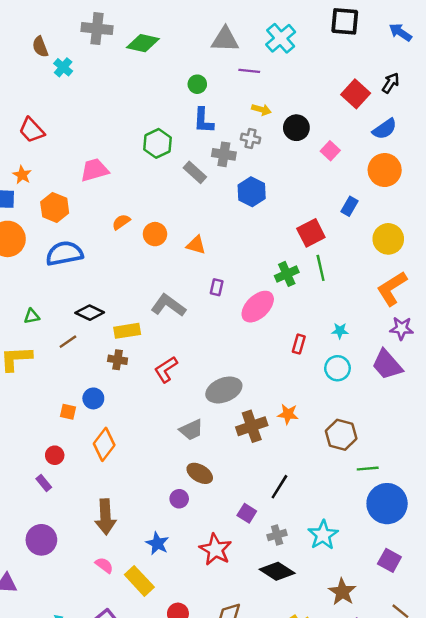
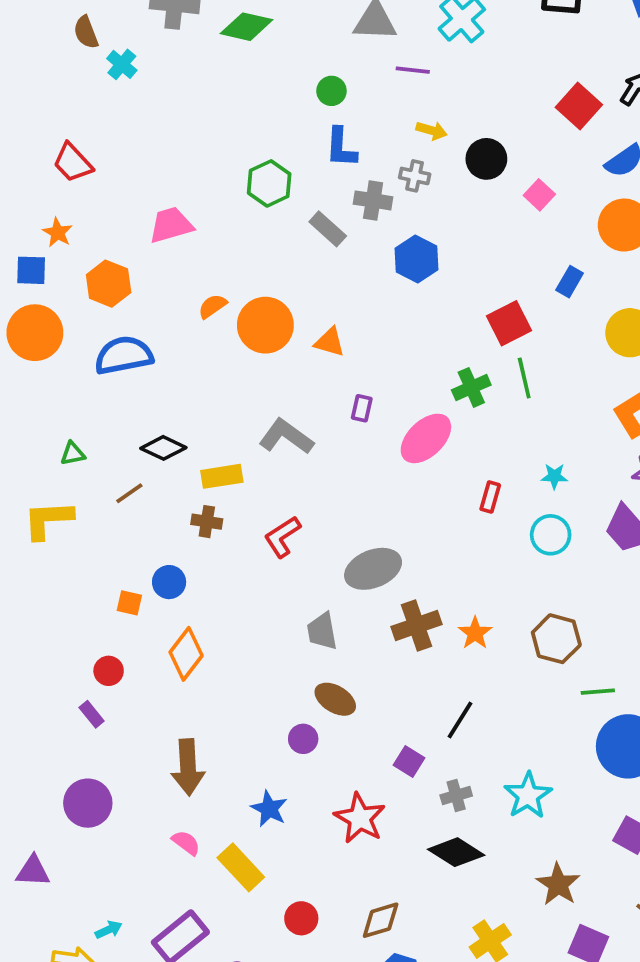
orange circle: (155, 234) -> (265, 325), size x1.5
orange star: (288, 414) -> (475, 633), moved, turned 30
gray trapezoid: (191, 430) -> (322, 631), turned 105

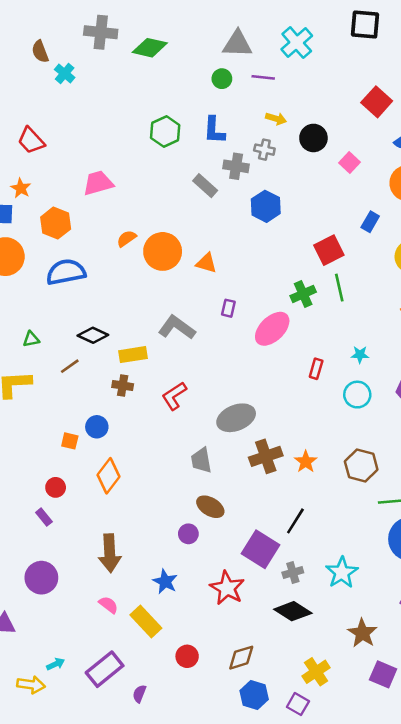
green circle: (331, 91) -> (222, 79), moved
green hexagon: (269, 183) -> (165, 132), moved
purple square: (409, 762) -> (261, 549), size x1.8

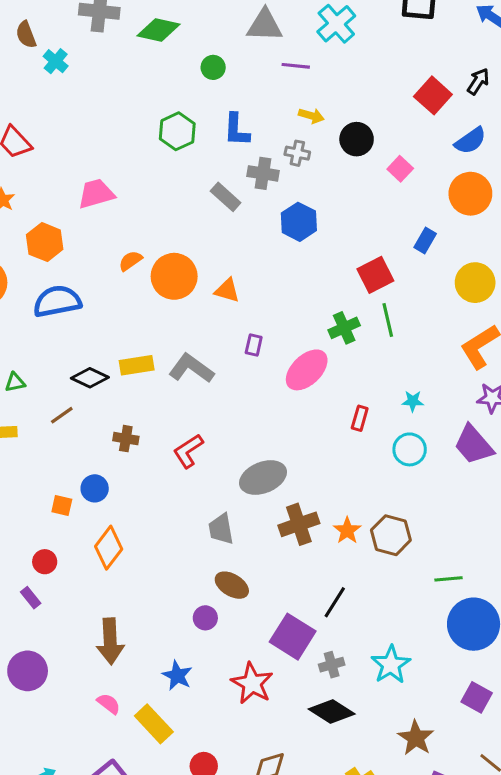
green circle: (222, 79) -> (213, 67), moved
yellow rectangle: (133, 355) -> (137, 365), moved
brown hexagon: (361, 465) -> (391, 535), moved

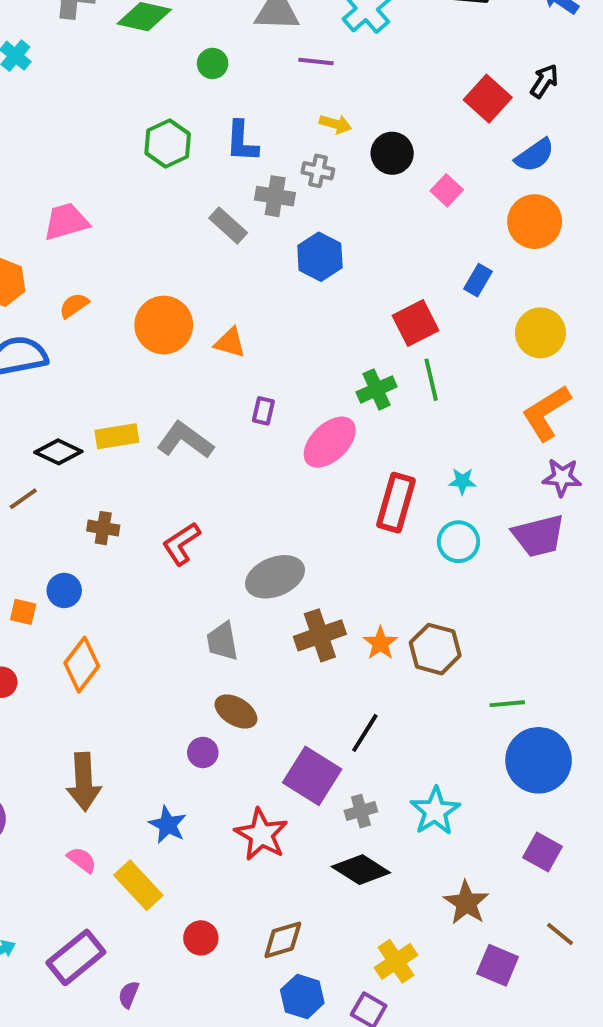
orange semicircle: (130, 261) -> (74, 306), moved
red rectangle: (360, 418) -> (396, 503), size x1.8
purple trapezoid: (474, 445) -> (539, 536), turned -63

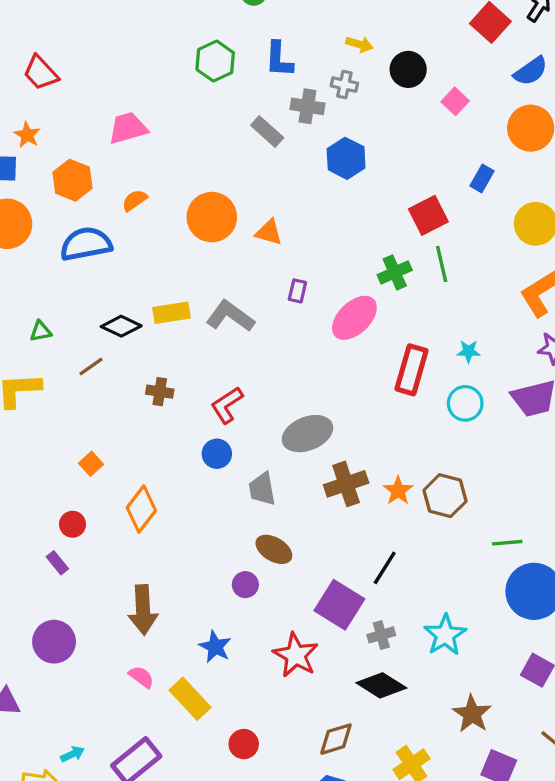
blue circle: (64, 590) -> (217, 454), moved
orange square: (23, 612) -> (91, 464), turned 35
brown diamond: (283, 940) -> (336, 739), moved

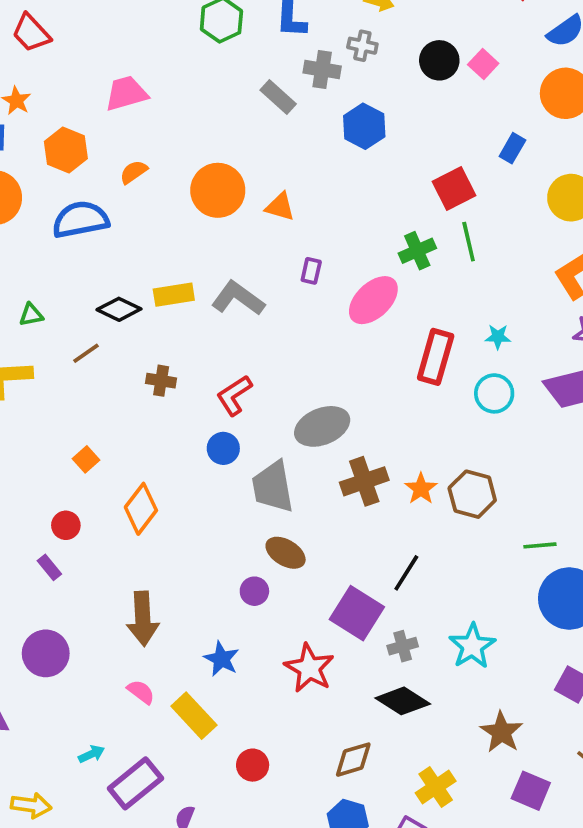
black circle: (408, 69) -> (439, 60), moved
gray trapezoid: (262, 489) -> (273, 487), size x1.4
cyan arrow: (73, 754) -> (91, 754), moved

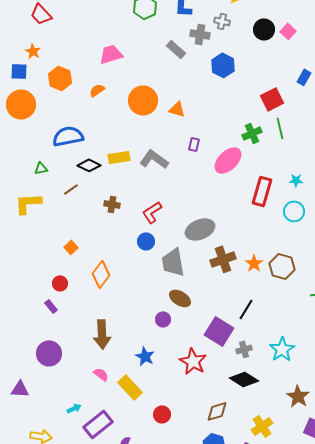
pink trapezoid: (126, 93) -> (111, 54), moved
blue semicircle: (81, 220) -> (68, 136), moved

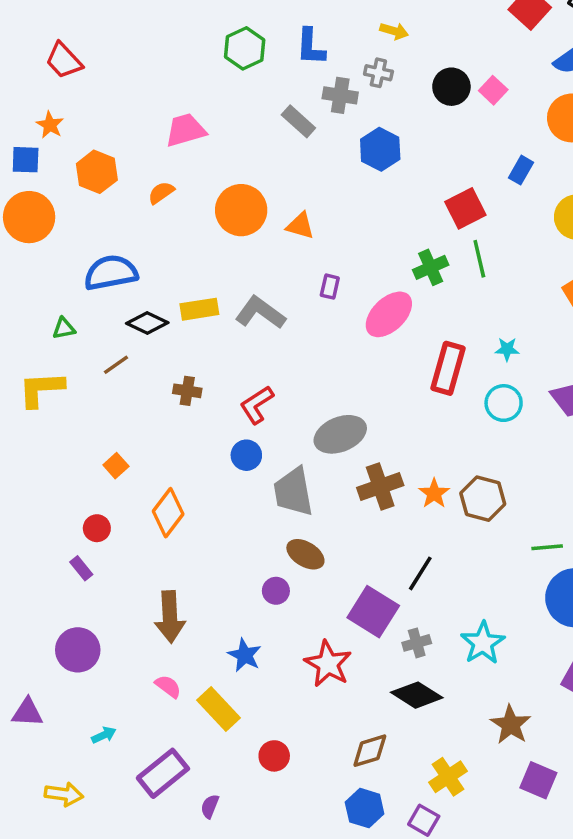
cyan arrow: (74, 408) -> (104, 735), moved

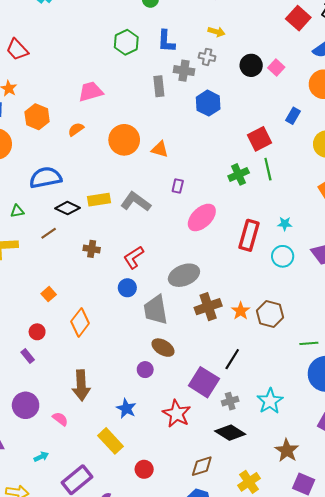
gray rectangle: (298, 121) -> (159, 86), turned 42
pink ellipse: (389, 314) -> (202, 217), moved
pink semicircle: (168, 686) -> (60, 419), moved

